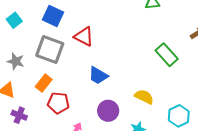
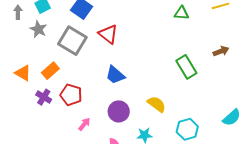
gray star: (16, 61) -> (38, 29), moved
orange rectangle: (44, 83) -> (50, 71), moved
purple cross: (19, 115) -> (44, 97), moved

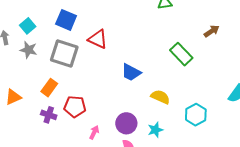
orange triangle: (23, 73) -> (13, 97), moved, turned -42
blue trapezoid: (115, 75) -> (131, 72), moved
purple circle: (119, 111) -> (126, 123), moved

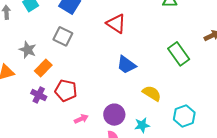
red triangle: (98, 39) -> (116, 24), moved
gray star: (29, 50) -> (28, 50), moved
gray square: (64, 53) -> (63, 36), size x0.7
pink arrow: (94, 132) -> (81, 119), turned 32

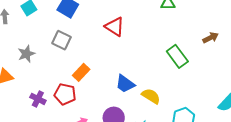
gray star: (28, 50) -> (26, 54), turned 30
blue trapezoid: (126, 65) -> (125, 84), moved
orange rectangle: (43, 68) -> (81, 72), moved

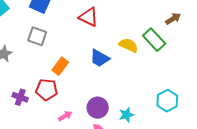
brown arrow: (211, 38) -> (173, 19), moved
blue trapezoid: (125, 84) -> (100, 58), moved
yellow semicircle: (151, 96) -> (129, 45), moved

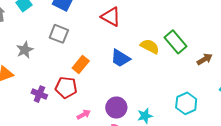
brown arrow: (173, 19) -> (205, 59), moved

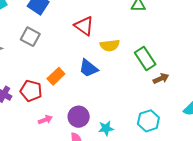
yellow semicircle: (150, 46) -> (110, 45), moved, turned 138
brown arrow: (205, 59) -> (161, 78), moved
orange rectangle: (81, 65) -> (56, 76), moved

